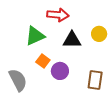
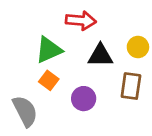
orange square: (43, 61) -> (49, 80), moved
brown rectangle: (95, 80) -> (131, 86), moved

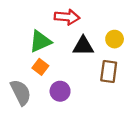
purple circle: (84, 99) -> (60, 91), moved

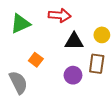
green triangle: (40, 41) -> (20, 24), moved
purple circle: (60, 91) -> (73, 75), moved

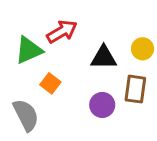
red arrow: (60, 15) -> (62, 32), moved, turned -35
green triangle: (20, 24) -> (29, 50), moved

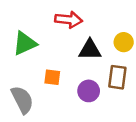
red arrow: (62, 32) -> (69, 20), moved, turned 36
orange square: (50, 83) -> (52, 77), moved, turned -30

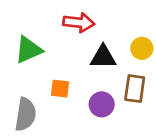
gray semicircle: (22, 100) -> (26, 114), turned 36

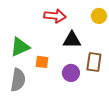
yellow circle: (142, 48) -> (99, 16), moved
green triangle: (28, 50) -> (20, 47), moved

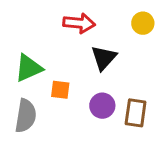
black triangle: (72, 40) -> (104, 58), turned -48
brown rectangle: (94, 62) -> (136, 113), moved

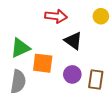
black triangle: (104, 58) -> (73, 41), turned -36
orange square: (60, 90) -> (43, 63), size x1.5

